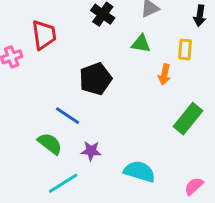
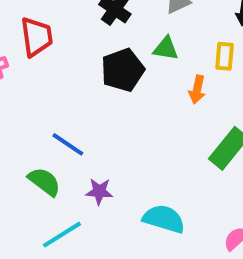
black pentagon: (95, 79) -> (123, 70), moved

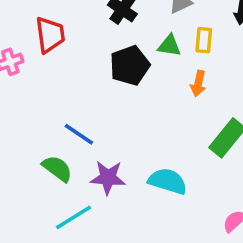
yellow rectangle: (225, 56) -> (204, 40), moved
purple star: (99, 191) -> (108, 178), size x1.4
cyan semicircle: (164, 219) -> (168, 181), moved

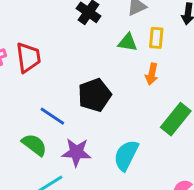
red trapezoid: (50, 35) -> (28, 57), moved
black pentagon: (130, 65) -> (95, 95), moved
cyan semicircle: (168, 181) -> (126, 155), turned -80

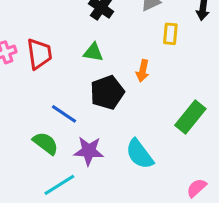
green triangle: (128, 42) -> (93, 52), moved
orange arrow: (152, 74) -> (143, 71), moved
cyan semicircle: (126, 155) -> (140, 154), turned -64

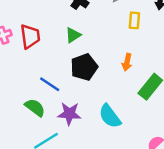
green triangle: (93, 52) -> (73, 35), turned -42
orange arrow: (143, 71) -> (127, 62), moved

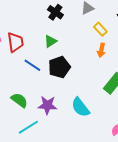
yellow rectangle: (134, 20) -> (100, 29), turned -48
orange arrow: (127, 62) -> (101, 50), moved
blue line: (50, 84) -> (32, 65), moved

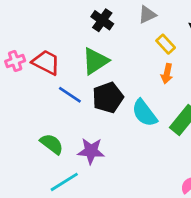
green triangle: (50, 41) -> (95, 61), size x1.5
red trapezoid: (15, 42) -> (46, 62), turned -55
cyan semicircle: (80, 107) -> (144, 113), moved

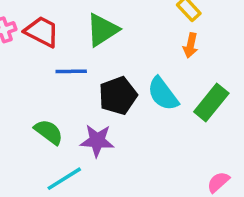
blue line: (70, 95) -> (71, 71), turned -35
black pentagon: (108, 98) -> (118, 96), moved

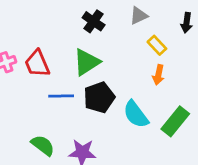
red trapezoid: (42, 32) -> (37, 64), turned -140
black pentagon: (118, 96) -> (99, 97), moved

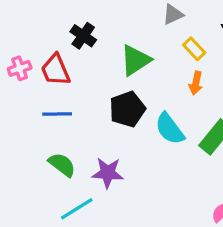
black cross: (94, 21) -> (83, 36), moved
green triangle: (86, 62) -> (135, 60), moved
blue line: (61, 96) -> (57, 114), moved

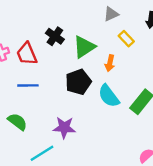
black cross: (83, 36) -> (55, 36), moved
orange arrow: (196, 83) -> (110, 63), moved
green semicircle: (62, 165) -> (17, 122), moved

